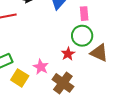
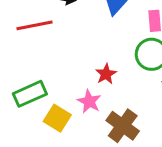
red star: (68, 54) -> (106, 74), moved

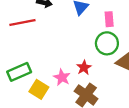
red star: (106, 74) -> (84, 67), moved

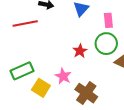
red star: (84, 67) -> (80, 51), moved

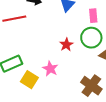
brown cross: (86, 93) -> (91, 86), moved

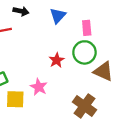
yellow square: (29, 80) -> (15, 99), turned -30

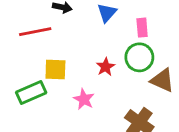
yellow square: (15, 99) -> (55, 70), moved

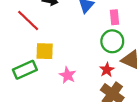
red line: (35, 32) -> (28, 21), turned 55
red star: (106, 67) -> (107, 70), moved

